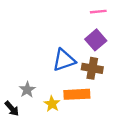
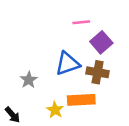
pink line: (98, 12) -> (81, 22), moved
gray star: (27, 90) -> (29, 80), moved

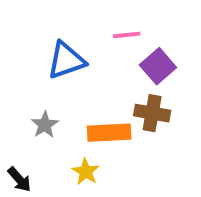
blue triangle: (68, 64) -> (66, 60), moved
orange rectangle: (81, 100) -> (109, 133), moved

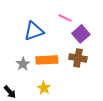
pink line: (127, 35) -> (65, 18), turned 32
orange rectangle: (109, 133) -> (47, 60), moved

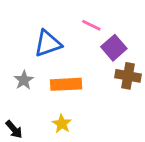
brown cross: (78, 58) -> (128, 76), moved
gray star: (23, 64) -> (24, 80), moved

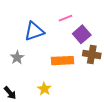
pink line: (91, 25) -> (66, 18), turned -48
orange rectangle: (66, 84) -> (63, 61), moved

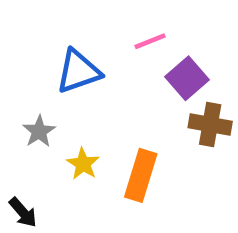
orange rectangle: (63, 61) -> (141, 175), moved, turned -70
yellow star: (44, 89) -> (83, 164), moved

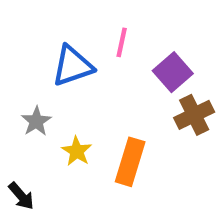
pink line: (150, 41) -> (122, 42), moved, turned -56
brown cross: (210, 124) -> (194, 115), turned -36

